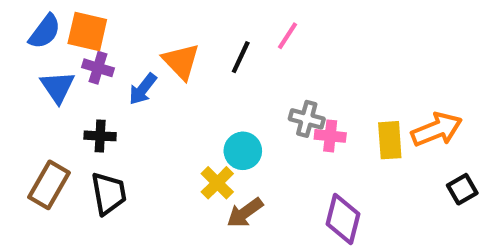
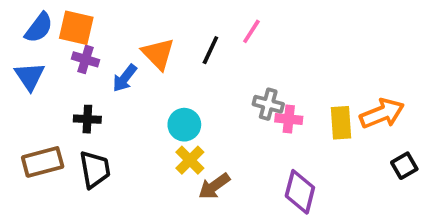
blue triangle: (58, 87) -> (30, 76), moved
cyan circle: (243, 151) -> (184, 125), moved
brown rectangle: (49, 185) -> (43, 162), turned 45

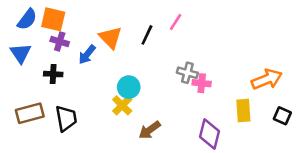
black cross: (87, 119) -> (53, 74), moved
yellow rectangle: (341, 123) -> (243, 111), moved
yellow cross: (190, 160) -> (122, 105), moved
black square: (404, 166) -> (282, 116), turned -36

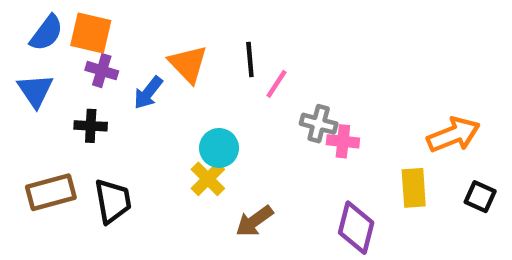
pink line: (176, 22) -> (277, 84), moved
black line: (147, 35) -> (250, 59), turned -30

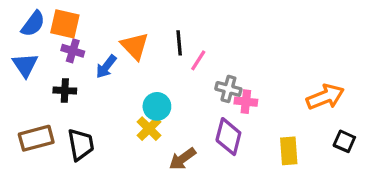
yellow rectangle: (414, 188) -> (289, 151), moved
purple diamond: (356, 228) -> (228, 137), moved

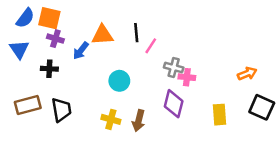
orange triangle: (135, 46) -> (102, 35), turned -50
orange arrow: (325, 97) -> (247, 74), size x0.7
yellow cross: (149, 129) -> (111, 119), moved, turned -30
black square: (344, 141) -> (262, 107), size x1.5
brown arrow: (182, 159) -> (139, 121), turned -40

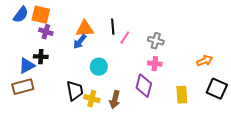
blue triangle: (19, 49) -> (27, 66), moved, turned 36
blue arrow: (81, 51) -> (80, 42), moved
gray cross: (174, 68) -> (156, 41), moved
black trapezoid: (61, 110) -> (75, 91), moved

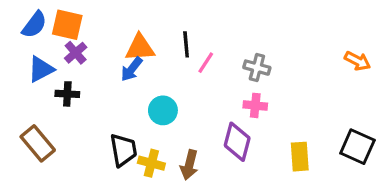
purple cross: (46, 32) -> (76, 53), turned 32
orange arrow: (205, 61) -> (357, 61), moved, turned 49
blue triangle: (27, 66) -> (41, 69), moved
brown rectangle: (23, 87) -> (38, 143), turned 65

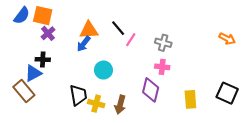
black line: (186, 44) -> (118, 28), turned -35
blue triangle: (41, 69) -> (33, 73), moved

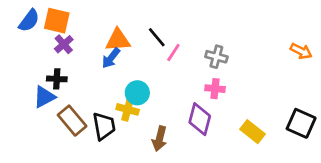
brown rectangle: (24, 91) -> (72, 121), moved
yellow rectangle: (190, 99) -> (252, 132), turned -48
yellow cross: (96, 104) -> (128, 109), moved

